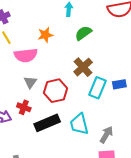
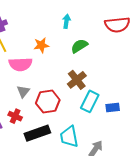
blue rectangle: (119, 84) -> (113, 108), moved

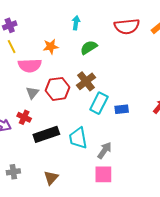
red hexagon: (48, 102) -> (58, 89), moved

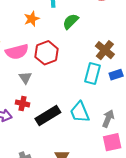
orange star: (51, 47) -> (32, 19), moved
brown cross: (86, 81) -> (105, 50), moved
red hexagon: (58, 89) -> (47, 53), moved

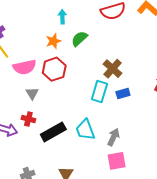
orange star: (32, 19) -> (53, 41), moved

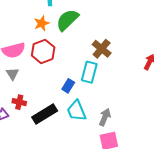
green semicircle: (79, 39) -> (67, 20), size x1.4
gray triangle: (32, 93) -> (12, 74), moved
blue rectangle: (123, 93) -> (68, 86), moved, turned -40

